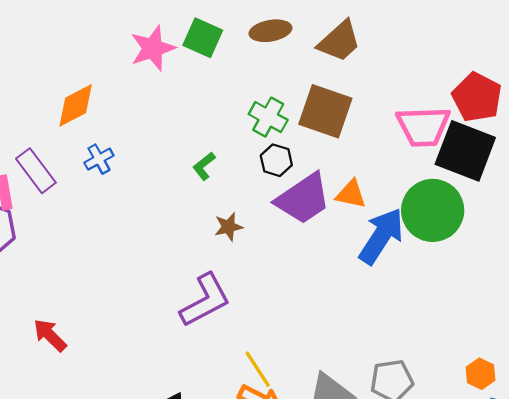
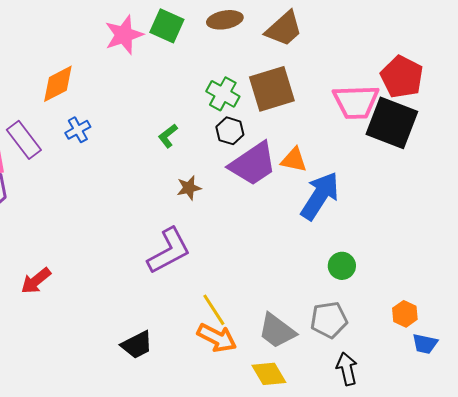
brown square: (325, 111) -> (272, 89), turned -36
green circle: (433, 210) -> (342, 266), moved, size x0.5
red arrow: (50, 335) -> (36, 281), turned -84

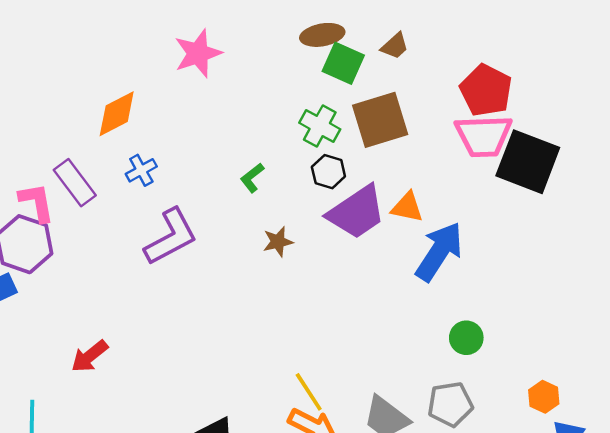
green square: (167, 26) -> (343, 63), moved
brown trapezoid: (284, 29) -> (395, 46), size x0.6
red pentagon: (402, 77) -> (486, 90), moved
purple L-shape: (169, 251) -> (171, 237), moved

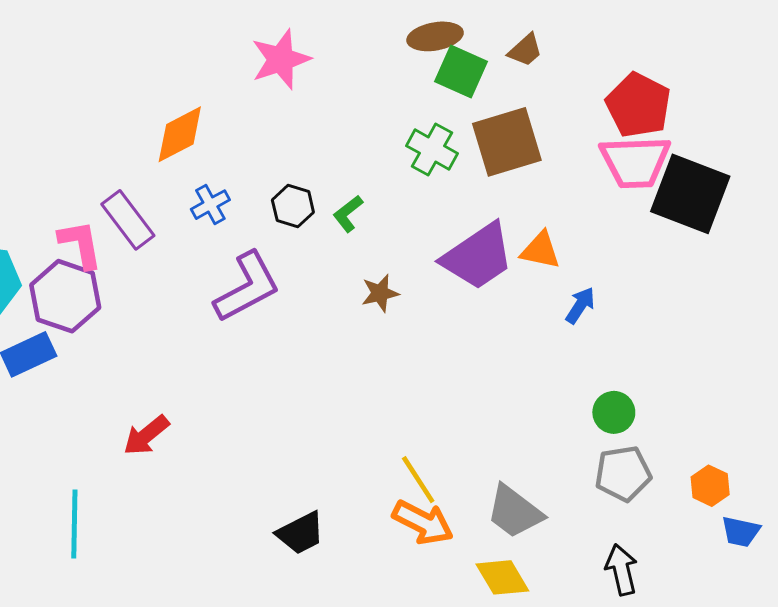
black hexagon: (328, 172) -> (293, 206), moved
blue arrow: (439, 252) -> (580, 305), size x0.5
gray pentagon: (450, 404) -> (623, 473), moved

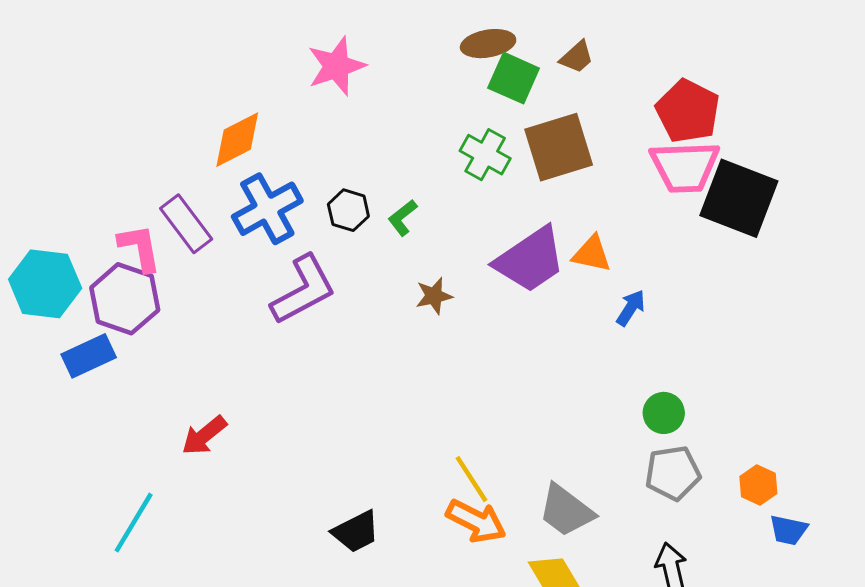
blue cross: (210, 205) -> (267, 209), size x1.8
cyan line: (74, 524) -> (134, 523), turned 30

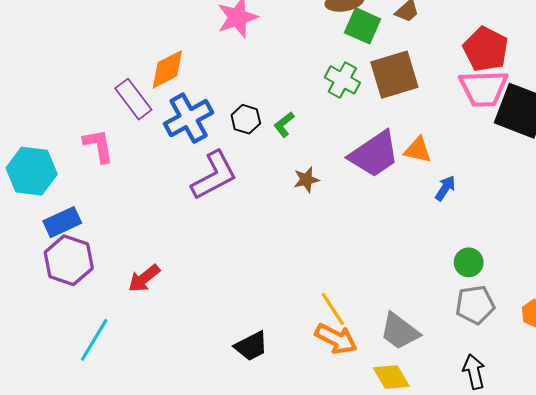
purple rectangle: (186, 224) -> (133, 99), moved
purple hexagon: (125, 299) -> (69, 260), moved

